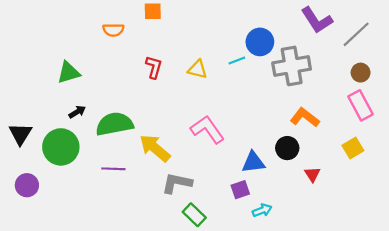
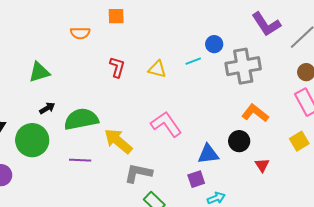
blue circle: (260, 42) -> (214, 44), size x0.7

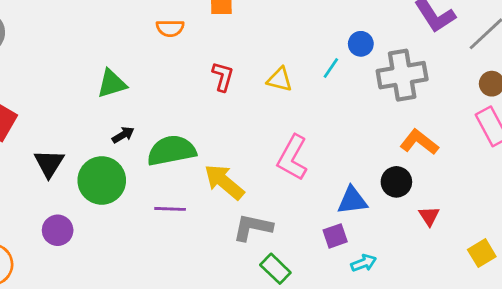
cyan line: (193, 61) -> (331, 68), turned -35
pink L-shape: (166, 124) -> (292, 158), turned -116
yellow square: (299, 141) -> (482, 253), moved

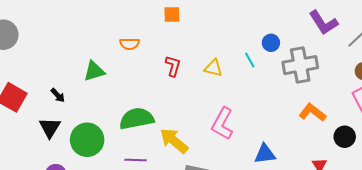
orange semicircle: (170, 28) -> (130, 44), moved
cyan line: (331, 68) -> (250, 60), turned -63
black arrow: (123, 135) -> (58, 95), moved, turned 77
black circle: (396, 182) -> (345, 137), moved

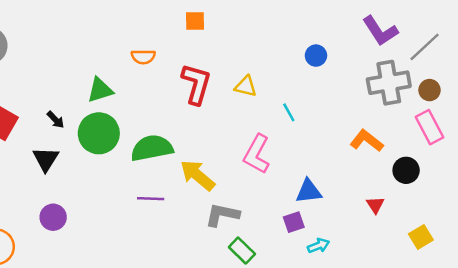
cyan line: (250, 60) -> (289, 112), moved
gray cross: (300, 65) -> (389, 83), moved
red L-shape: (173, 66) -> (196, 84), size x1.6
green circle: (87, 140) -> (99, 133), moved

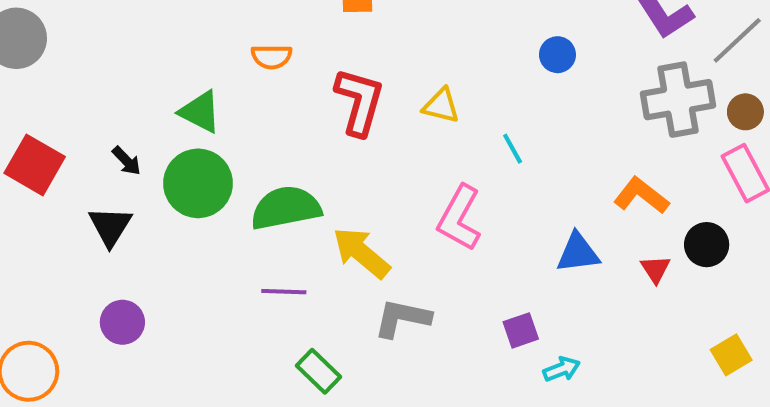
green triangle: (100, 90) -> (200, 112), turned 44
blue triangle: (309, 191) -> (578, 253), moved
red triangle: (375, 205) -> (656, 269), moved
green rectangle: (242, 251) -> (319, 371), moved

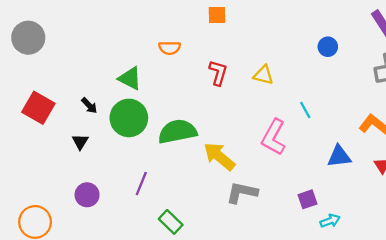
red L-shape: (359, 102) -> (218, 73), size x0.7
cyan line: (513, 149) -> (305, 110), moved
black triangle: (110, 226) -> (80, 142), size x0.7
purple line: (284, 292) -> (141, 184), moved, turned -70
green rectangle: (319, 371) -> (171, 222), moved

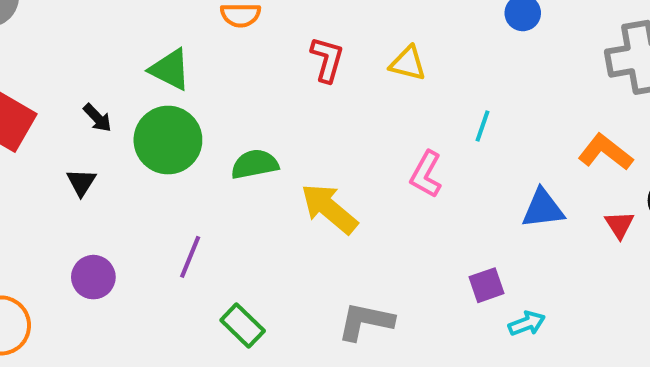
cyan line: (305, 110) -> (482, 126), turned 48
green semicircle: (177, 132) -> (255, 164), size x0.7
pink L-shape: (274, 137) -> (426, 174), size x0.7
gray L-shape: (242, 193) -> (366, 321), moved

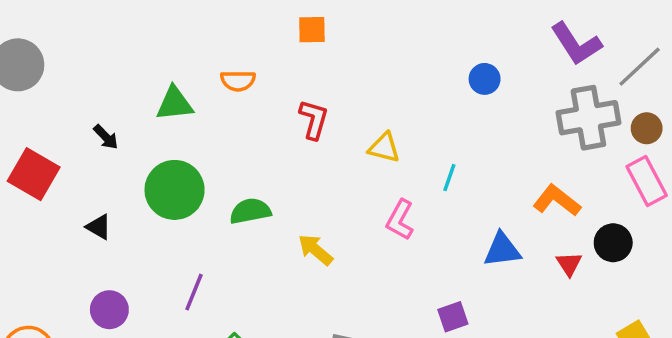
yellow triangle: (408, 63) -> (384, 148), moved
green triangle: (170, 69) -> (175, 104), moved, turned -33
black arrow: (97, 118) -> (106, 137), moved
black triangle: (81, 182) -> (99, 227), turned -32
yellow arrow: (329, 209) -> (315, 250), size x0.7

